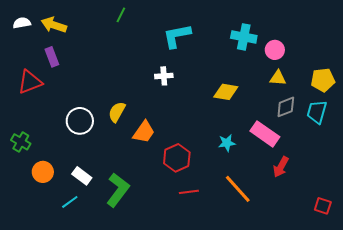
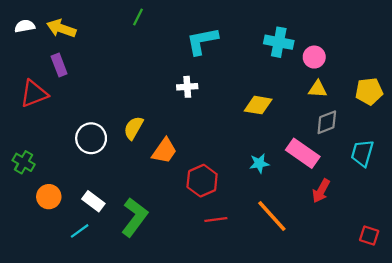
cyan trapezoid: (317, 112) -> (362, 153), moved

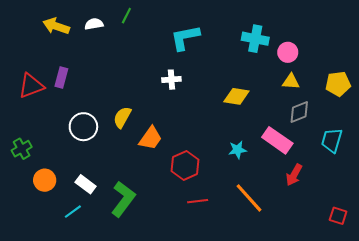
white semicircle: (25, 26) -> (94, 24), moved
purple rectangle: (59, 65) -> (61, 77), moved, turned 36
green cross: (24, 162) -> (22, 149), turned 30

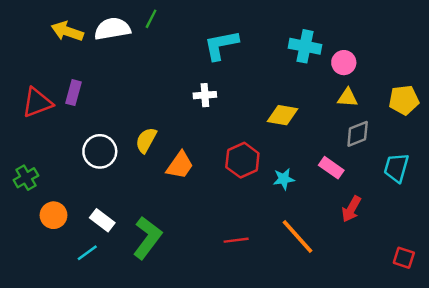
white semicircle: (94, 24) -> (112, 29), size x1.6
pink rectangle: (277, 140) -> (331, 168), size x0.7
red hexagon: (185, 165) -> (242, 160), moved

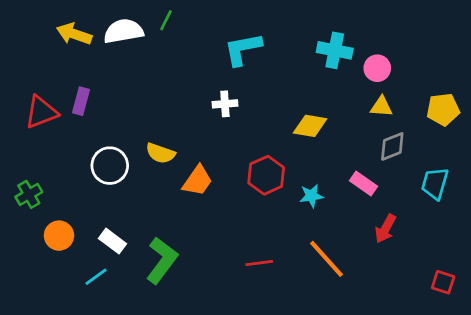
yellow semicircle: (146, 140) -> (160, 153), turned -100

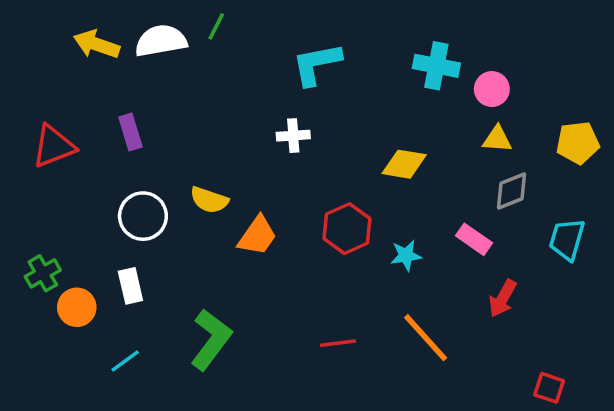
purple rectangle: (81, 101) -> (130, 132), moved, turned -32
green cross: (29, 194) -> (43, 273), moved
white rectangle: (112, 241) -> (130, 286), moved, turned 40
red square: (443, 282) -> (549, 388), moved

